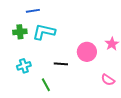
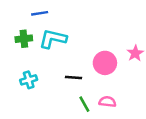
pink semicircle: (108, 80) -> (107, 102), moved, turned 152
green line: (46, 85) -> (84, 104), moved

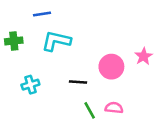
green cross: (24, 39) -> (14, 41), moved

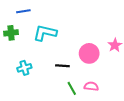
blue line: (42, 14) -> (23, 11), moved

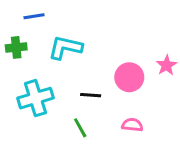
cyan cross: (24, 68) -> (36, 98), size x1.6
green line: (72, 88) -> (80, 128), moved

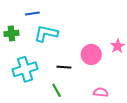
blue line: (34, 16) -> (32, 14), moved
pink semicircle: (132, 125) -> (101, 92), moved

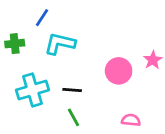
blue line: (32, 14) -> (42, 18), turned -48
black line: (64, 67) -> (72, 90), moved

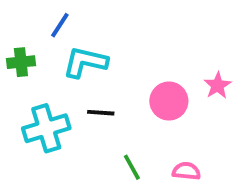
black line: (72, 90) -> (101, 113), moved
green line: (73, 117) -> (132, 167), moved

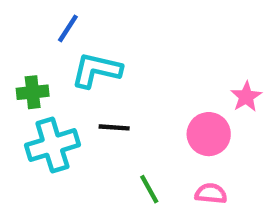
green cross: (21, 62) -> (33, 92), moved
pink circle: (169, 101) -> (209, 134), moved

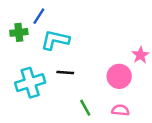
green cross: (33, 92) -> (19, 32), moved

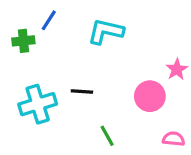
cyan L-shape: (55, 40) -> (106, 31), moved
pink semicircle: (120, 110) -> (174, 139), moved

